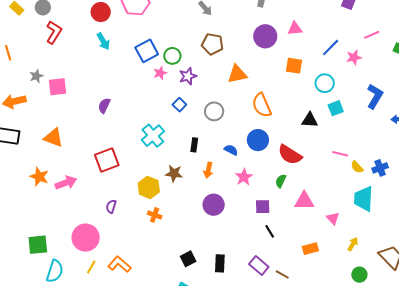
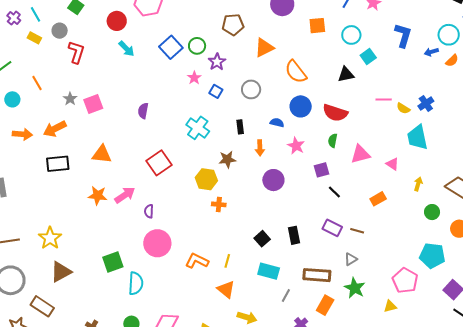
pink star: (160, 73) -> (194, 78), moved
purple semicircle: (111, 206) -> (149, 211), moved
yellow line: (91, 267) -> (227, 261), moved

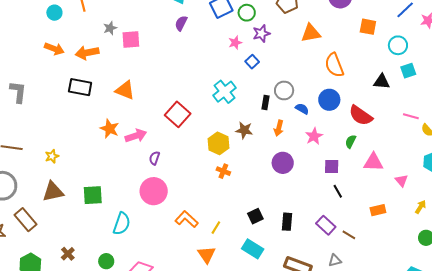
gray circle: (251, 89) -> (284, 90), moved
purple semicircle: (143, 111) -> (181, 23), moved
red square: (159, 163) -> (178, 114), turned -30
yellow star: (50, 238) -> (52, 156), size x0.6
green square: (113, 262) -> (93, 195), moved

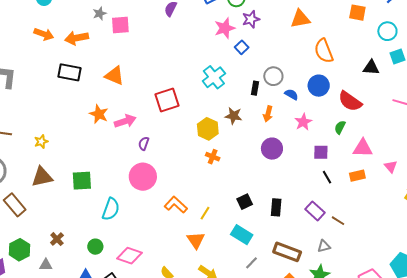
pink star: (235, 43) -> (225, 28), size x1.5
red square: (178, 114) -> (167, 100), turned 30
orange rectangle: (378, 210) -> (357, 176), moved

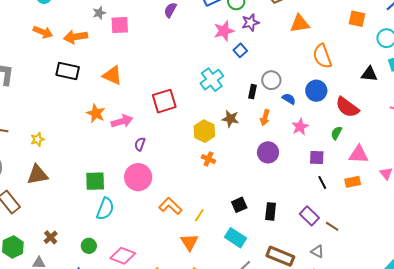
green square: (82, 181) -> (95, 181), moved
gray triangle: (324, 246) -> (317, 251), turned 40

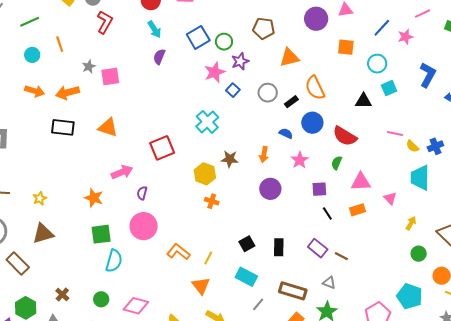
gray circle: (271, 80) -> (268, 93), moved
black rectangle: (253, 92) -> (291, 102), moved, turned 48
orange star: (96, 113) -> (94, 198), moved

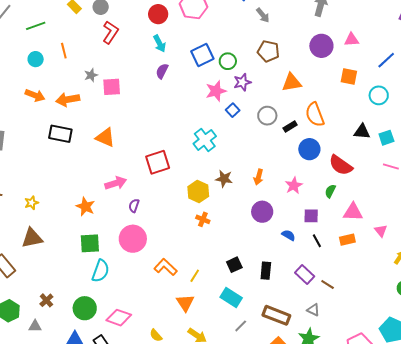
cyan square: (389, 88) -> (386, 138), moved
blue semicircle: (286, 133) -> (288, 235), moved
green circle: (101, 299) -> (85, 308), size x1.5

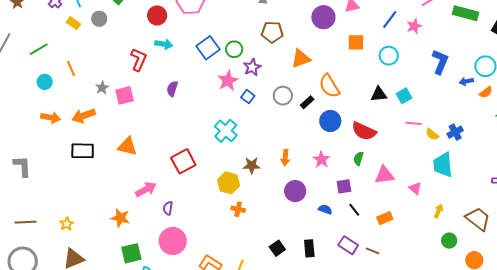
red L-shape: (111, 32) -> (139, 60), moved
cyan arrow: (159, 44) -> (164, 44), turned -42
purple semicircle: (162, 71) -> (172, 89), moved
orange rectangle: (347, 240) -> (385, 218), moved

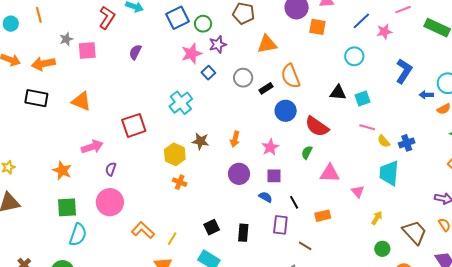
orange square: (356, 42) -> (317, 27), moved
purple square: (344, 186) -> (274, 176), moved
purple rectangle: (348, 245) -> (280, 225), moved, turned 54

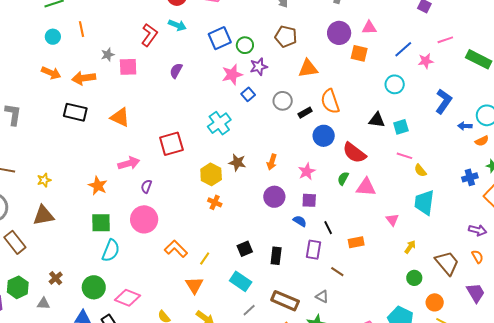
blue cross: (407, 143) -> (470, 177), moved
pink triangle: (330, 173) -> (366, 187), moved

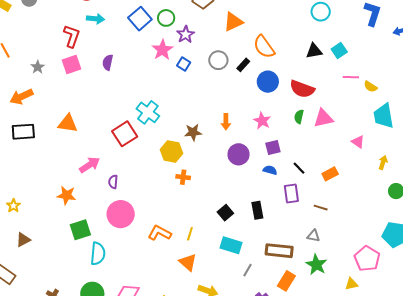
pink square: (128, 67) -> (72, 64), moved
cyan cross: (219, 123) -> (148, 112), moved
brown triangle: (43, 215) -> (23, 240), size x0.7

